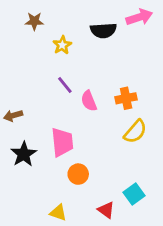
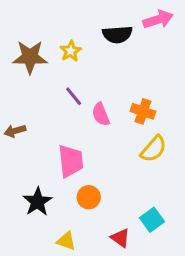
brown star: (34, 21) -> (30, 57), moved, size x1.6
orange cross: (126, 98) -> (143, 111), turned 30
black star: (24, 154) -> (37, 202), moved

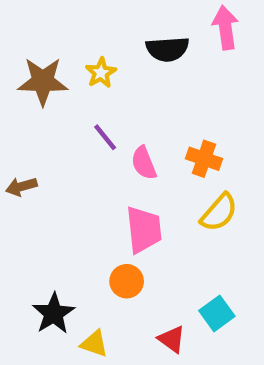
pink arrow: (158, 19) -> (225, 28), turned -80
pink trapezoid: (71, 161) -> (144, 230), moved
black star: (37, 202) -> (54, 313), moved

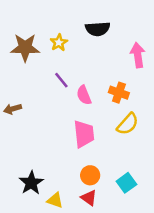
pink arrow: (225, 28) -> (138, 55), moved
orange circle: (127, 281) -> (90, 175), moved
red triangle: (172, 339) -> (89, 198), moved

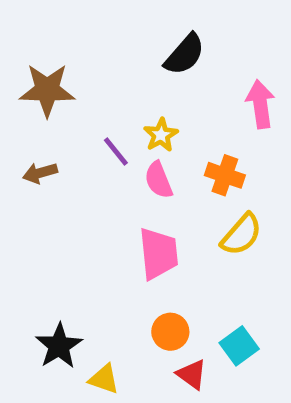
black semicircle: (98, 29) -> (185, 54), turned -45
yellow star: (59, 43) -> (161, 135), moved
brown arrow: (13, 109) -> (40, 173), moved
red triangle: (89, 198) -> (192, 374), moved

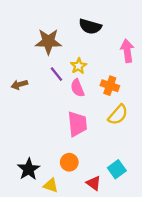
black semicircle: (185, 54) -> (90, 26), turned 65
brown star: (47, 90) -> (48, 42), moved
orange circle: (170, 332) -> (69, 162), moved

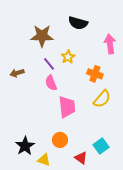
pink semicircle: (77, 88) -> (51, 83), moved

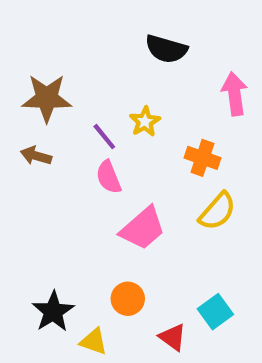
brown star: (42, 36) -> (47, 98), moved
brown arrow: (17, 73) -> (36, 156), turned 32
pink trapezoid: (67, 107) -> (143, 228), turned 55

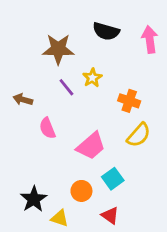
pink arrow: (234, 94) -> (150, 39), moved
brown star: (47, 98) -> (58, 49), moved
pink semicircle: (109, 177) -> (47, 128), moved
cyan square: (215, 312) -> (113, 179), moved

